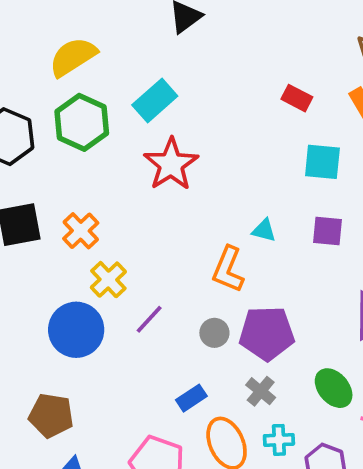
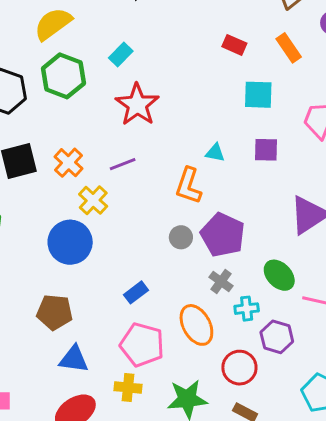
cyan rectangle: (155, 101) -> (121, 55), size x0.7
purple line: (149, 319) -> (123, 164), moved, turned 30
purple pentagon: (267, 333) -> (223, 235), turned 30
blue rectangle: (191, 398) -> (136, 292), moved
cyan cross: (279, 440) -> (247, 309), moved

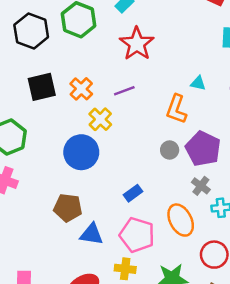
blue triangle: (74, 359) -> (92, 234), moved

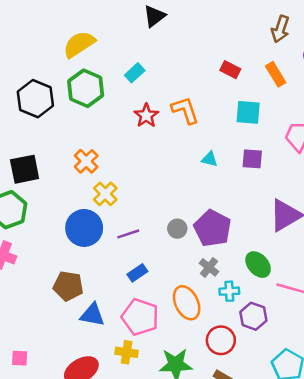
red star: (137, 44) -> (146, 116), size x0.7
black square: (42, 87) -> (25, 169), moved
purple line: (124, 91) -> (128, 234), moved
orange L-shape: (176, 109) -> (185, 110), moved, turned 140

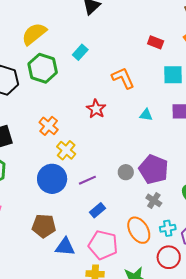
red star: (146, 116) -> (96, 109), moved
cyan cross: (229, 291) -> (168, 228), moved

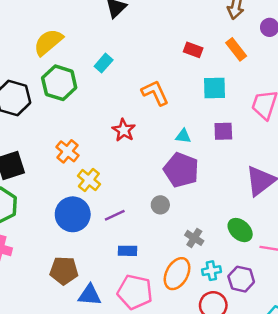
purple pentagon: (154, 169) -> (181, 170), moved
blue rectangle: (98, 210) -> (127, 251), turned 42
orange ellipse: (139, 230) -> (177, 274), turned 60

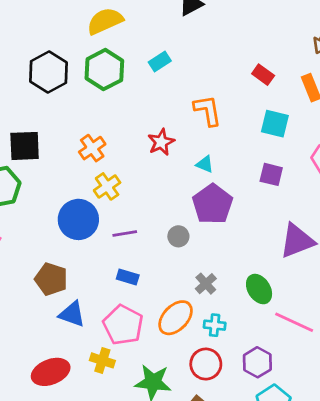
cyan triangle: (183, 136) -> (205, 164), moved
purple hexagon: (241, 279) -> (257, 362), moved

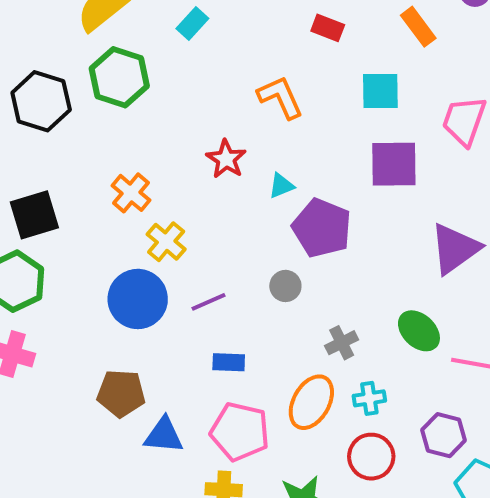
cyan rectangle: (160, 61) -> (192, 23), moved
red rectangle: (263, 75) -> (328, 28), moved
cyan triangle: (205, 164) -> (281, 186), moved, turned -30
purple square: (271, 174) -> (394, 164), size x1.5
gray cross: (206, 284) -> (342, 343), turned 30

